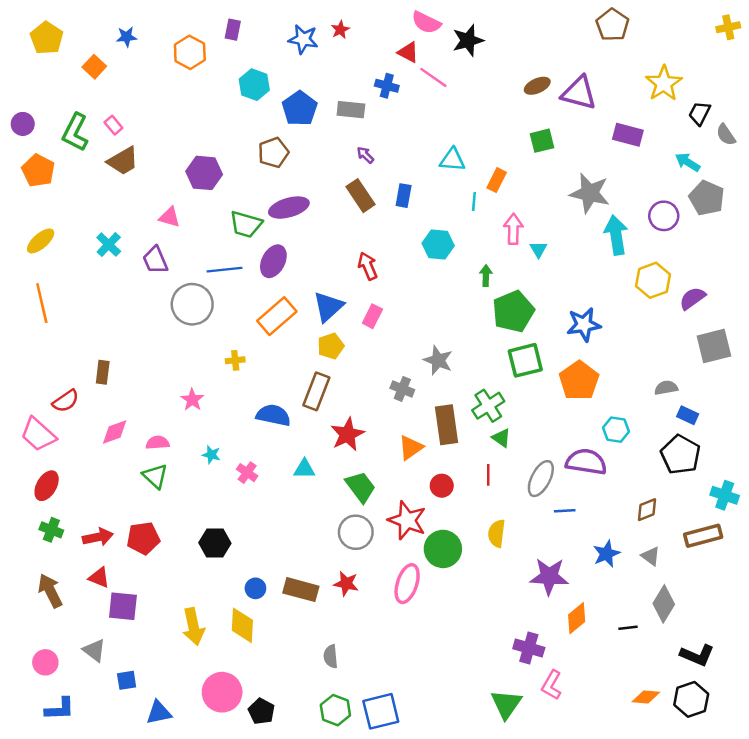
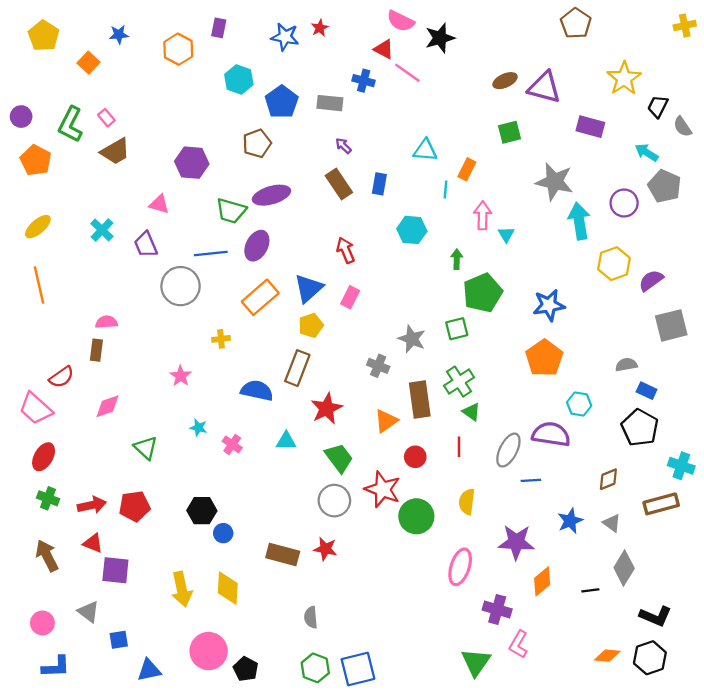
green square: (525, 360) -> (457, 329), moved, size x0.7
pink semicircle: (158, 443) -> (106, 322), moved
pink ellipse: (407, 584) -> (460, 567), moved
blue circle: (255, 588) -> (223, 533), moved

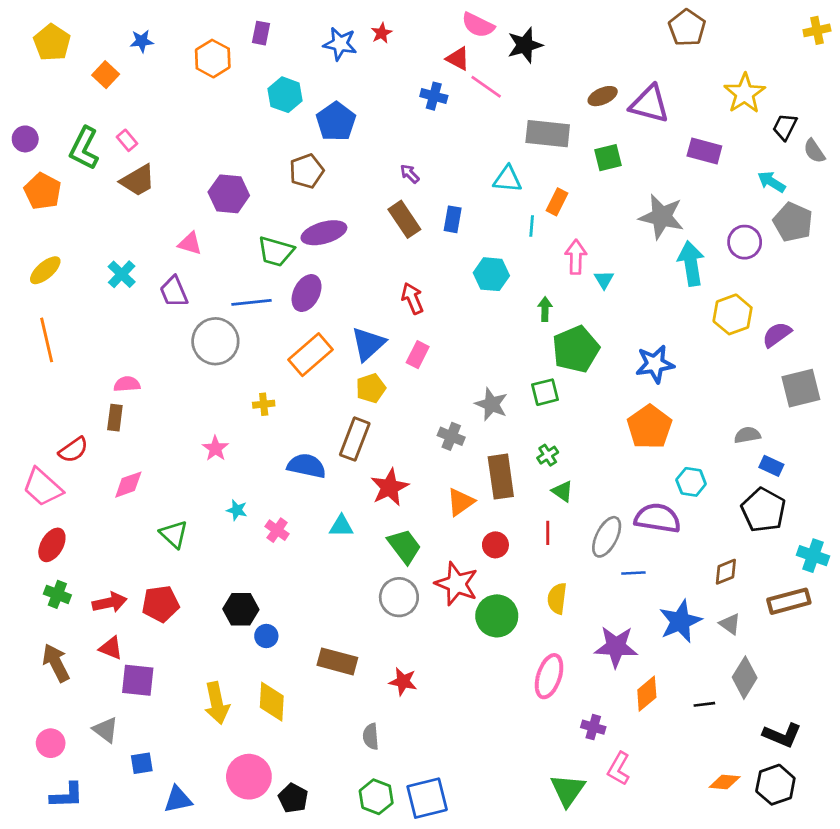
gray rectangle: (330, 103) -> (548, 134), moved, size x1.4
green cross: (459, 382) -> (548, 455), size x0.6
blue star: (570, 521) -> (680, 621), size x1.4
red star: (325, 549) -> (403, 682), moved
purple cross: (497, 609) -> (593, 727), size x0.7

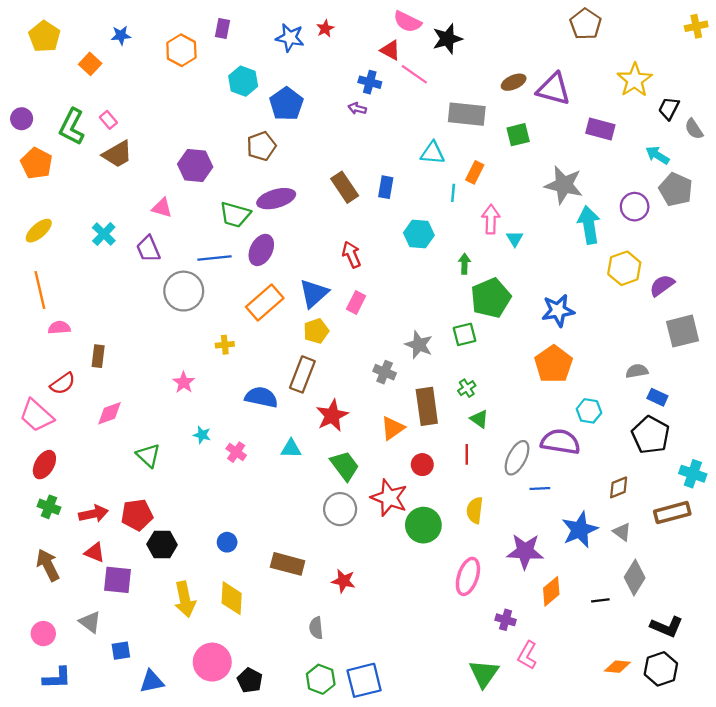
purple arrow: (410, 174) -> (357, 108), moved, turned -30
pink semicircle: (127, 384) -> (59, 328), moved
black hexagon: (241, 609) -> (162, 544), moved

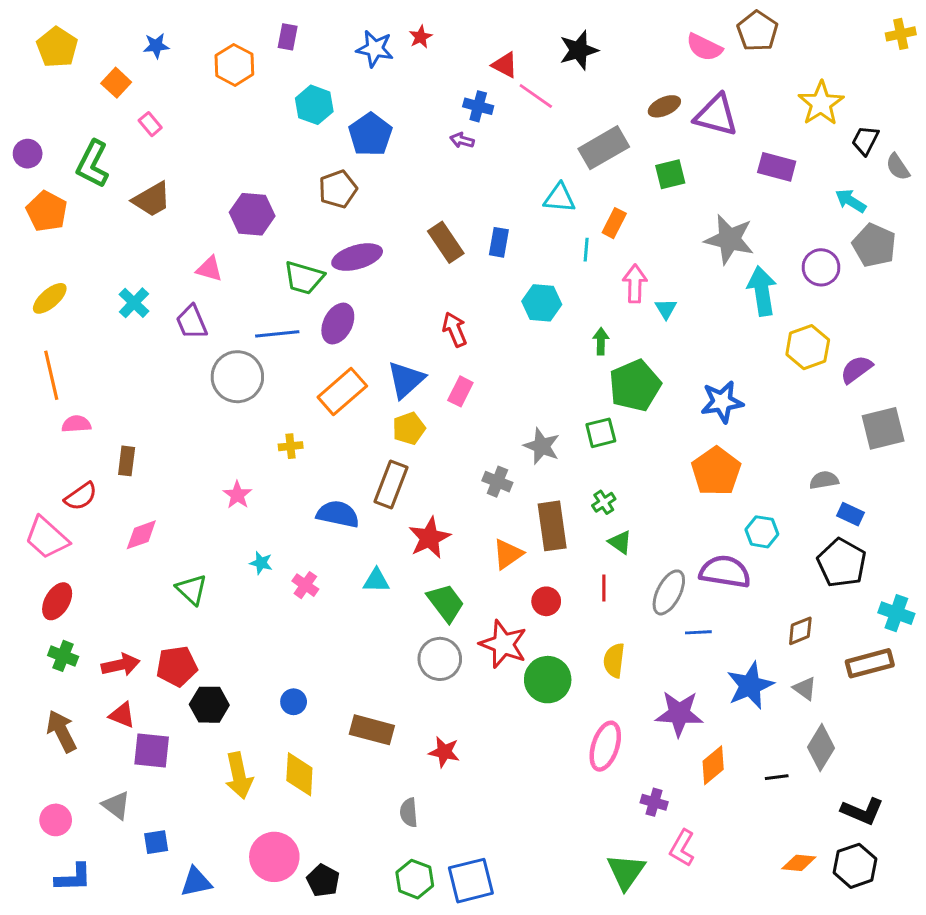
pink semicircle: (407, 22) -> (704, 47), moved
gray rectangle: (467, 114) -> (604, 148), turned -36
pink rectangle: (108, 120) -> (150, 124), moved

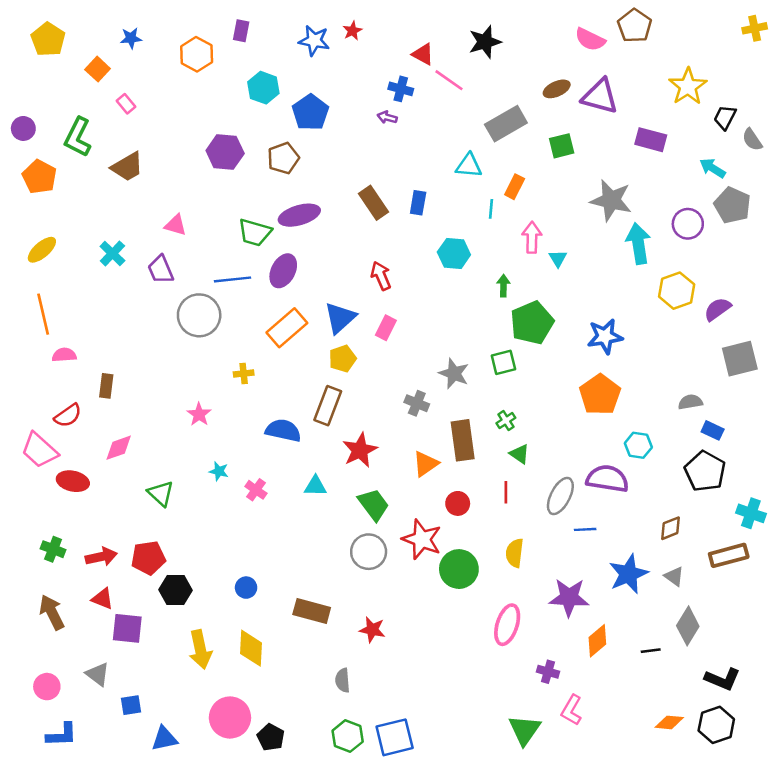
purple hexagon: (252, 214) -> (225, 152), moved
red ellipse: (57, 601) -> (73, 481), moved, turned 72

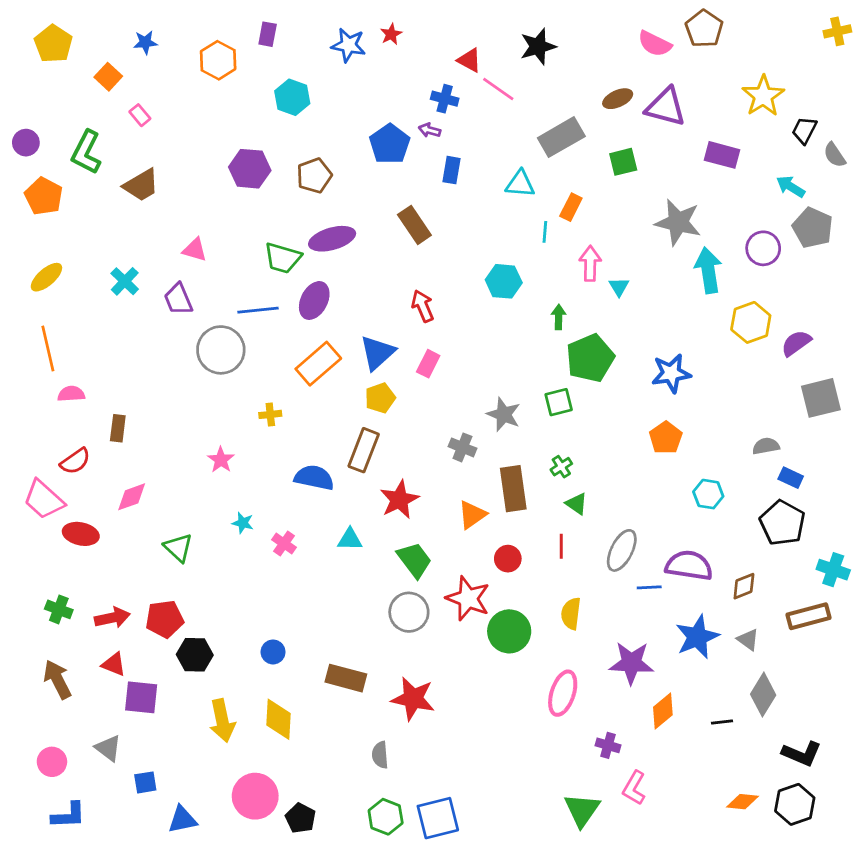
blue pentagon: (310, 112) -> (390, 144), moved
blue rectangle: (418, 203) -> (452, 170), moved
orange pentagon: (600, 395) -> (666, 438), size x0.7
purple semicircle: (607, 479) -> (689, 565), moved
red star: (372, 630) -> (413, 699), size x1.5

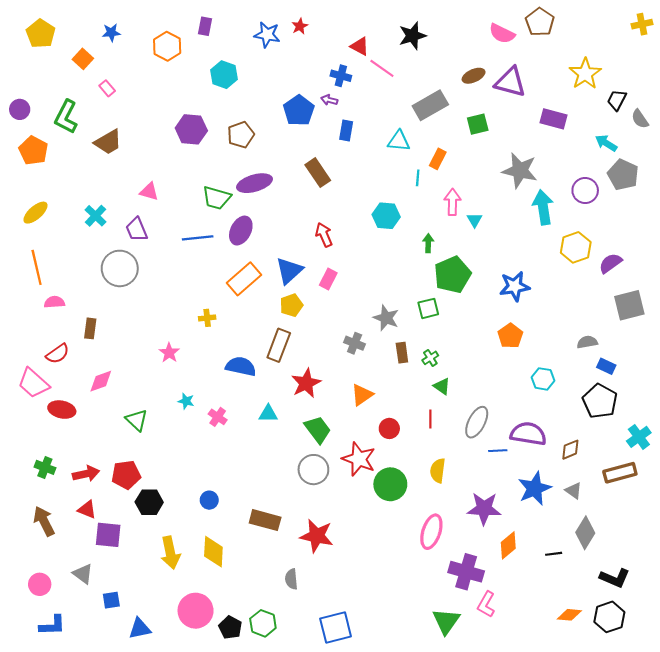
gray circle: (221, 350) -> (120, 268), moved
brown rectangle: (513, 489) -> (402, 353), moved, size x0.6
cyan cross: (833, 570) -> (639, 437), turned 35
purple cross: (608, 745) -> (466, 572), size x1.8
green hexagon: (386, 817) -> (263, 623), moved

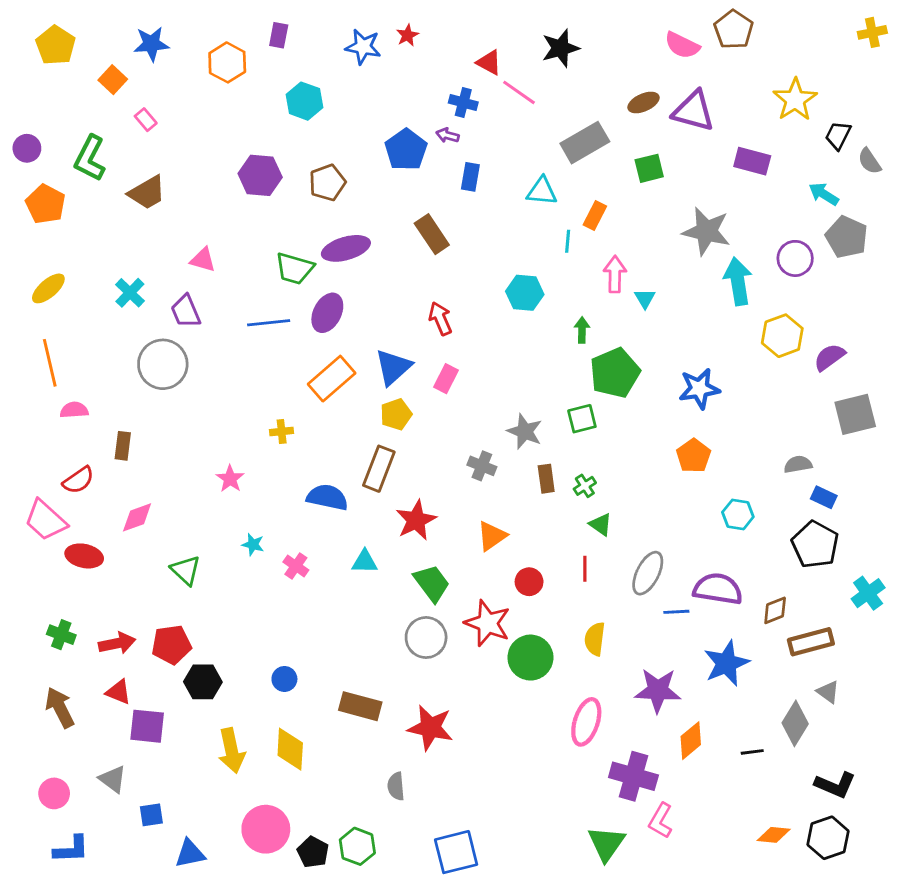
blue star: (111, 33) -> (151, 44), size x1.4
brown rectangle: (620, 473) -> (811, 642), moved
gray triangle: (574, 491) -> (828, 692), moved

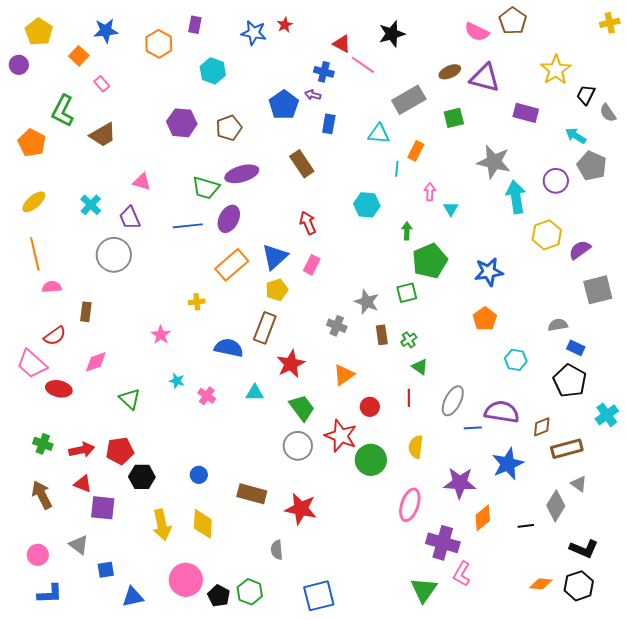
purple circle: (27, 148) -> (19, 65), moved
pink arrow: (615, 274) -> (430, 192), size x0.7

